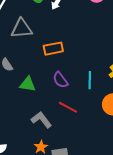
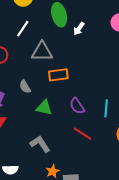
orange rectangle: (53, 49) -> (58, 75), moved
gray L-shape: (41, 120) -> (40, 144), moved

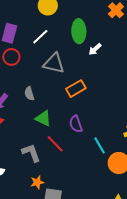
orange rectangle: (58, 75) -> (76, 89), moved, turned -36
cyan line: (106, 108) -> (99, 145), moved, turned -48
red line: (83, 134) -> (55, 144), moved

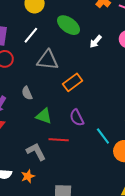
green ellipse: (79, 31) -> (68, 25), turned -45
white arrow: (95, 49) -> (96, 41), moved
red line: (55, 144) -> (59, 140), turned -36
orange star: (37, 182) -> (28, 176), moved

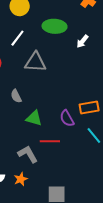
green ellipse: (68, 25) -> (55, 26), turned -30
orange rectangle: (73, 82) -> (89, 107), moved, turned 30

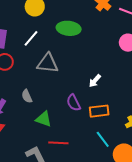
white arrow: (82, 41) -> (95, 81), moved
purple semicircle: (67, 118) -> (74, 103), moved

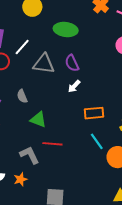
white line: (31, 38) -> (22, 47), moved
white arrow: (95, 81) -> (74, 86), moved
purple semicircle: (74, 103) -> (72, 63), moved

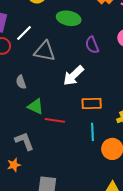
purple semicircle: (72, 63) -> (92, 45), moved
white arrow: (74, 86) -> (73, 76), size x1.6
cyan line: (97, 141) -> (92, 132), turned 30
red line: (52, 144) -> (55, 120), moved

